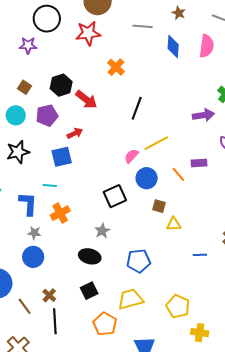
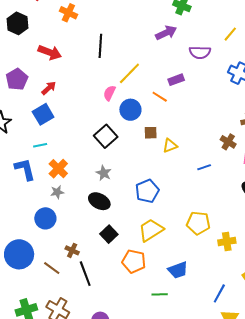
black hexagon: (61, 85) -> (17, 23), moved
gray star: (34, 233) -> (57, 192), moved
black ellipse: (90, 256) -> (99, 201), turned 30

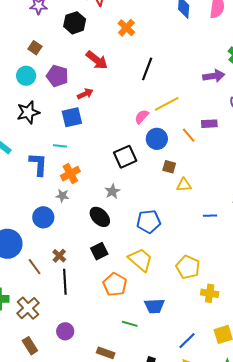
purple pentagon: (17, 79) -> (57, 76), turned 30
yellow trapezoid: (151, 230) -> (140, 260), turned 56

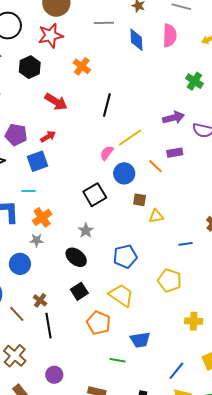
purple pentagon: (57, 76) -> (16, 135), moved
purple arrow: (214, 76) -> (174, 118), moved
yellow pentagon: (188, 267) -> (170, 281), moved

